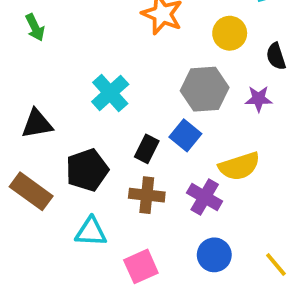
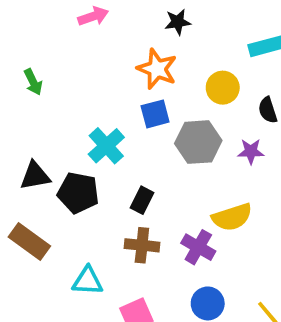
blue square: (185, 135) -> (155, 114), moved, turned 36
black pentagon: (87, 170) -> (78, 193), moved, turned 30

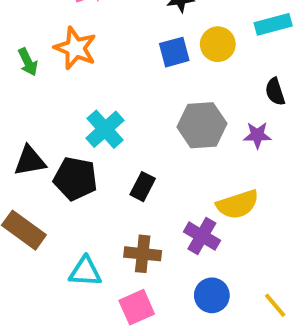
orange star: (157, 69) -> (75, 48), moved
yellow circle: (223, 88) -> (218, 44), moved
blue square: (155, 114) -> (174, 52), moved
brown cross: (142, 245) -> (143, 254), moved

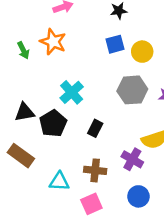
yellow circle: (218, 44) -> (142, 52), moved
black pentagon: (75, 179) -> (53, 123), turned 30

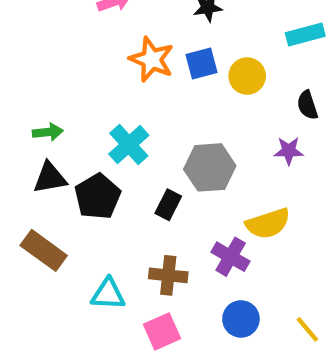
orange star: (53, 42) -> (152, 59), moved
green arrow: (23, 50) -> (48, 132), moved, turned -70
gray hexagon: (132, 90) -> (210, 167), moved

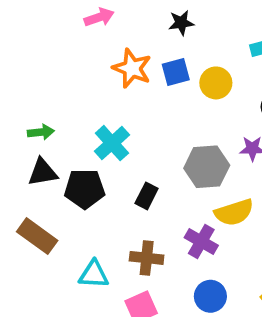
gray hexagon: (210, 167) -> (207, 167), moved
black pentagon: (98, 196) -> (85, 189), turned 30

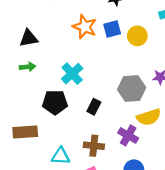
black triangle: (43, 172) -> (29, 38), moved
brown rectangle: (37, 236) -> (25, 132), turned -40

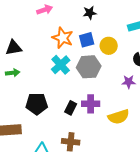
cyan cross: (72, 74) -> (61, 65), moved
gray hexagon: (132, 89) -> (89, 67), moved
purple cross: (128, 135) -> (91, 104), moved, turned -30

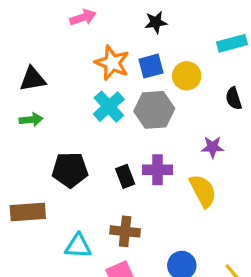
purple star: (129, 82) -> (213, 147), moved
black rectangle: (71, 108) -> (125, 176), turned -48
yellow semicircle: (119, 117) -> (203, 191), turned -100

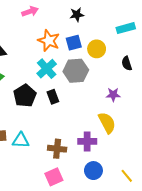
black pentagon: (70, 170) -> (25, 96), moved, turned -30
purple cross: (157, 170) -> (87, 141), moved
black rectangle: (125, 176) -> (53, 97), moved
cyan triangle: (78, 246) -> (21, 140), moved

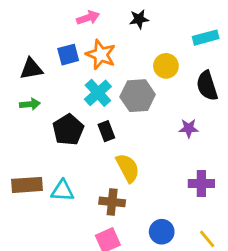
pink arrow: (30, 11) -> (88, 18), moved
blue square: (74, 43) -> (68, 55), moved
black semicircle: (127, 63) -> (207, 86), size x1.5
yellow semicircle: (107, 123) -> (128, 168), moved
purple cross: (87, 141) -> (201, 184), moved

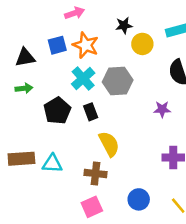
black star: (139, 19) -> (124, 25), moved
yellow circle: (166, 66) -> (142, 44), moved

